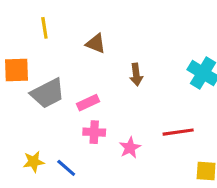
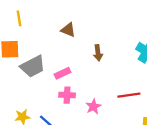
yellow line: (44, 28) -> (19, 18), moved

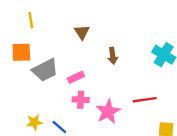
brown triangle: (68, 30) -> (82, 32), turned 35
pink star: (93, 107) -> (108, 112), size x1.5

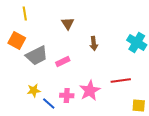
orange square: (21, 52) -> (17, 40), turned 30
pink cross: (81, 100) -> (67, 96), moved
yellow star: (34, 122) -> (34, 90), moved

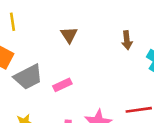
brown arrow: (94, 44) -> (127, 40), moved

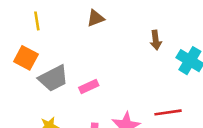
brown triangle: (69, 35) -> (96, 18), moved, turned 42

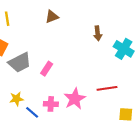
pink rectangle: (89, 87) -> (47, 69), turned -32

